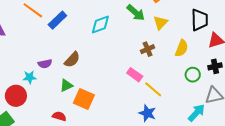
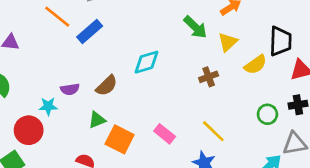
cyan diamond: (100, 25) -> (146, 62), moved
yellow semicircle: (182, 48) -> (256, 65), moved, turned 30
pink rectangle: (135, 75) -> (165, 134), moved

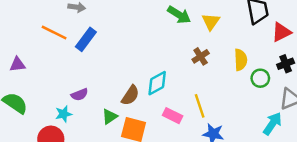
cyan diamond: (146, 62) -> (157, 83), moved
yellow semicircle: (256, 65) -> (241, 60), moved, turned -45
brown semicircle: (107, 86) -> (130, 95), moved
yellow line: (213, 131) -> (200, 106), moved, turned 40

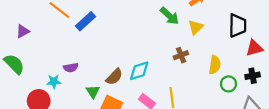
purple triangle: (17, 64) -> (23, 31), turned -32
green triangle: (110, 117) -> (93, 91), turned -40

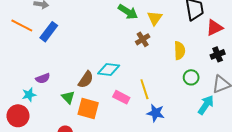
brown cross: (181, 55) -> (143, 39), moved
cyan diamond: (139, 71) -> (109, 69), turned 35
green circle: (228, 84) -> (191, 77), moved

